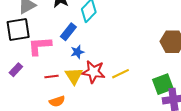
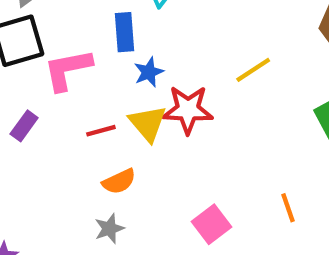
blue rectangle: (68, 32) -> (124, 32), turned -36
yellow line: (121, 74) -> (253, 70), moved

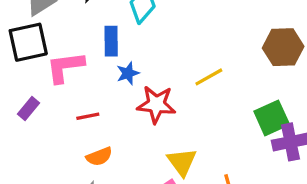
yellow triangle: (148, 123) -> (182, 162), moved

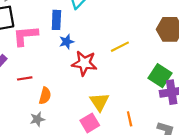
red line: (88, 116) -> (25, 78), moved
green square: (272, 118) -> (160, 76), turned -35
orange semicircle: (99, 156) -> (45, 96), turned -56

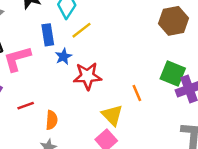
yellow line: (120, 47) -> (82, 30), moved
orange line: (130, 119) -> (137, 93), moved

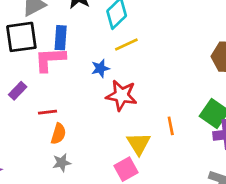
blue rectangle: (48, 35) -> (61, 38), moved
orange semicircle: (52, 120) -> (58, 134), moved

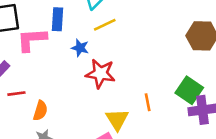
blue rectangle: (61, 38) -> (57, 19), moved
blue star: (100, 68) -> (80, 48), turned 30
red line: (48, 112) -> (16, 94), moved

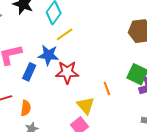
blue rectangle: (57, 19) -> (29, 72), moved, turned 30
blue star: (80, 48) -> (48, 55), size x1.5

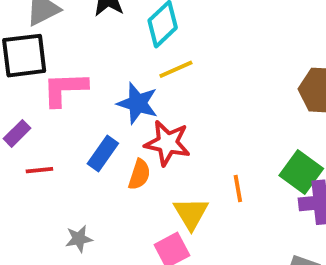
blue rectangle: (29, 72) -> (103, 154), moved
orange semicircle: (26, 108) -> (139, 174), moved

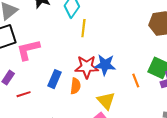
yellow line: (176, 69) -> (83, 28), turned -48
blue star: (138, 103) -> (105, 65), moved
orange line: (238, 188) -> (136, 80), moved

